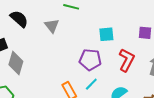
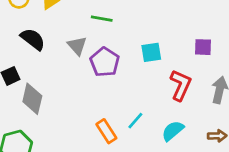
purple pentagon: (90, 60) -> (105, 62), moved, turned 30

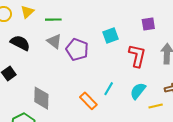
green line: (102, 19) -> (53, 20), moved
gray diamond: (32, 99) -> (41, 98), moved

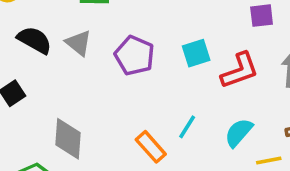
cyan square: (110, 36) -> (196, 53), moved
gray triangle: (54, 41) -> (79, 43), moved
red L-shape: (137, 56) -> (240, 71), turned 55

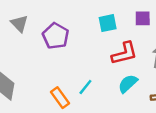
cyan square: (196, 53) -> (108, 23), moved
cyan semicircle: (239, 133) -> (128, 84), moved

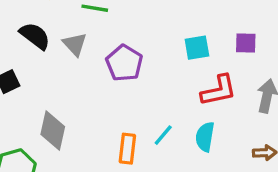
cyan semicircle: (128, 84) -> (205, 137), moved, turned -40
orange rectangle: (60, 98) -> (127, 149), turned 40

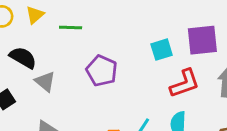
purple square: (246, 43) -> (202, 40), size x1.6
gray triangle: (75, 44) -> (45, 81), moved

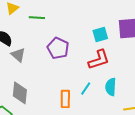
red L-shape: (185, 83) -> (99, 60), moved

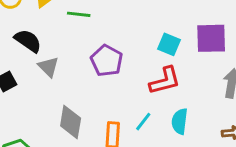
cyan square: (100, 34) -> (169, 44), turned 35
gray diamond: (20, 93) -> (71, 122), moved

